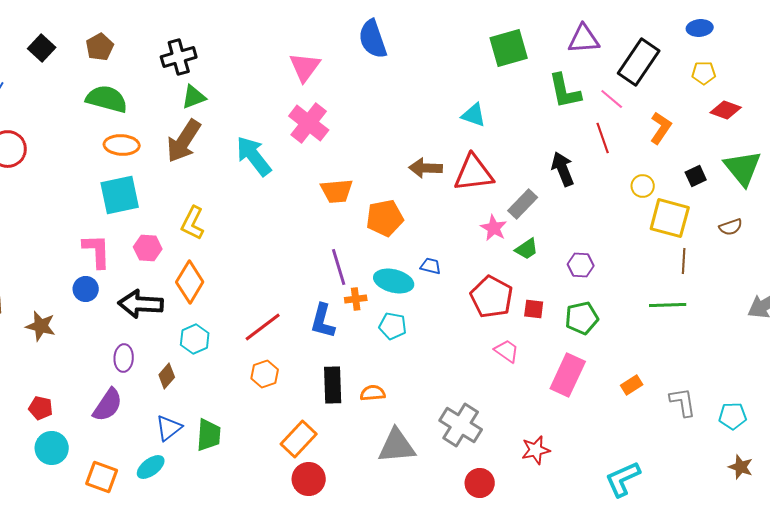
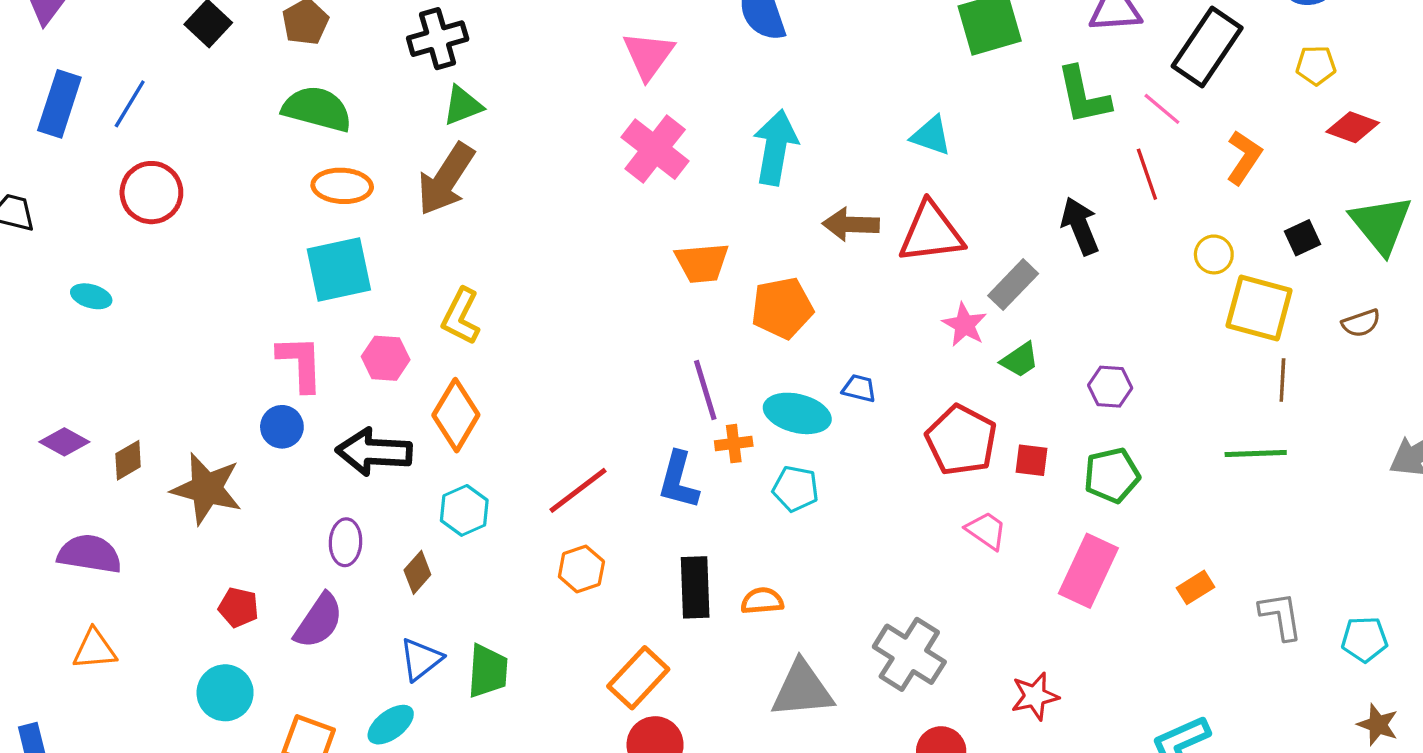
cyan arrow: (254, 156) -> (775, 147), moved, turned 48
brown star: (41, 326) -> (207, 489), size x1.4
red pentagon: (41, 408) -> (238, 607), moved

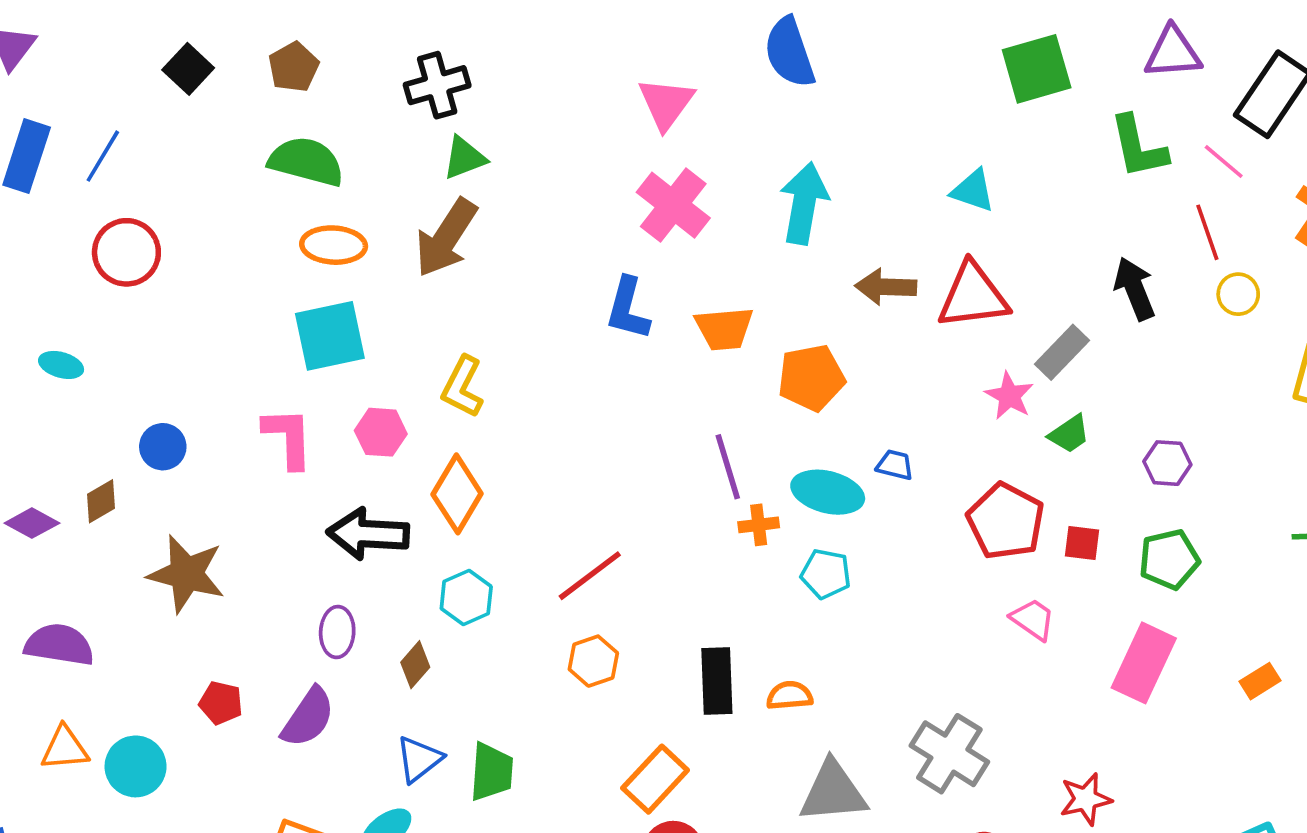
yellow circle: (1214, 254) -> (1238, 294), moved
blue circle: (282, 427) -> (163, 447), moved
brown diamond: (128, 460) -> (101, 501), moved
blue L-shape: (678, 480) -> (628, 309), moved
cyan circle: (225, 693) -> (136, 766), moved

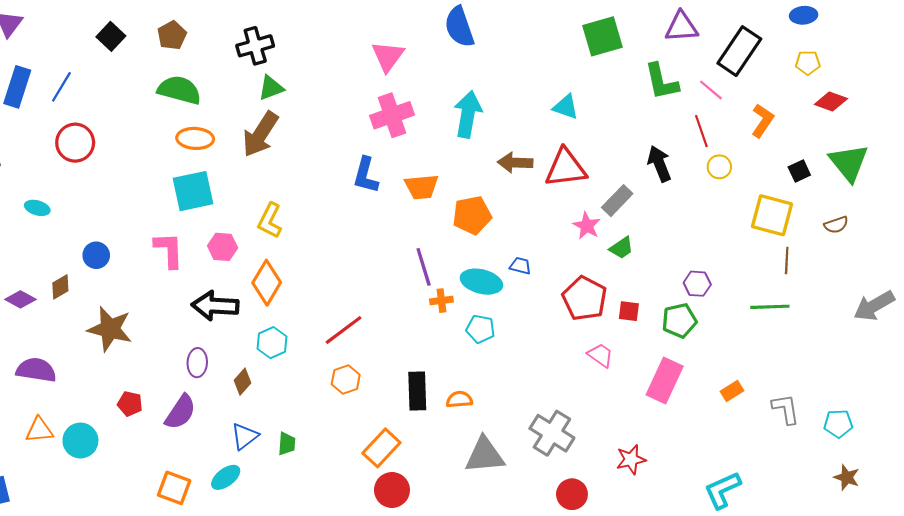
pink cross: (673, 205) -> (392, 115), turned 33
purple hexagon: (1167, 463) -> (697, 284), moved
green trapezoid: (492, 772) -> (287, 444), size x0.7

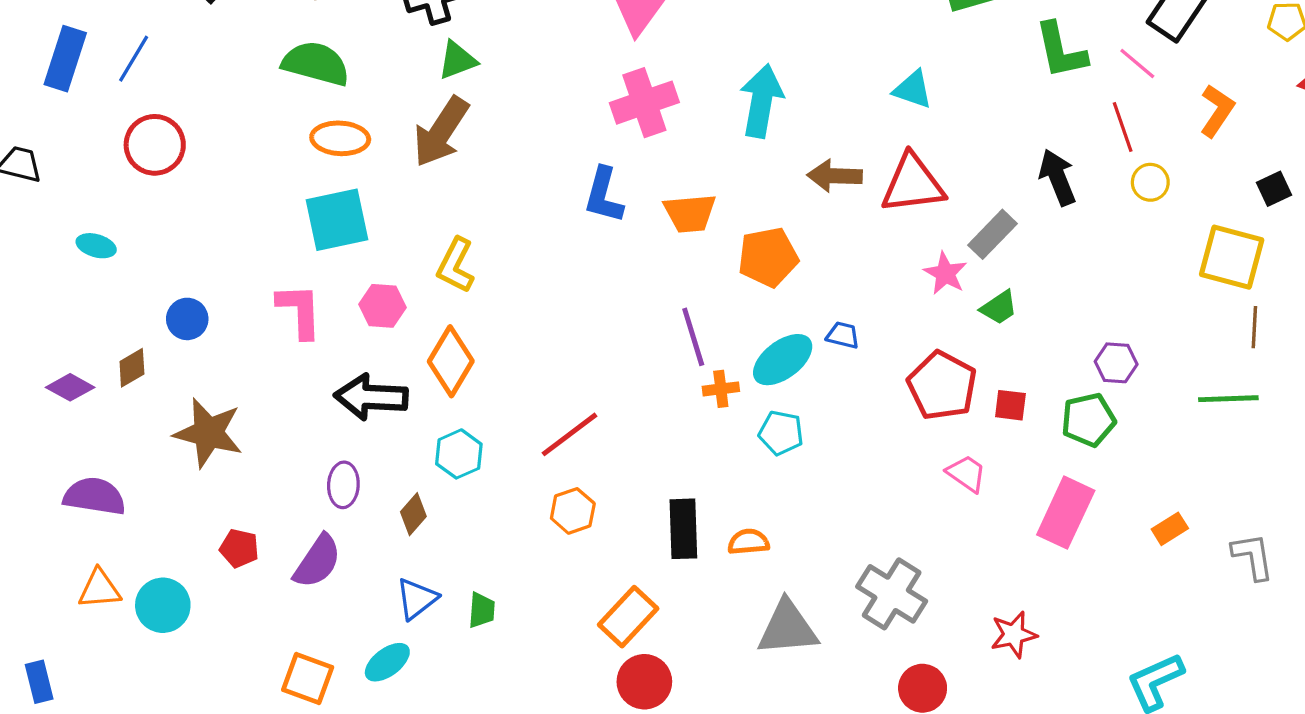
cyan ellipse: (481, 282) -> (783, 360), turned -51

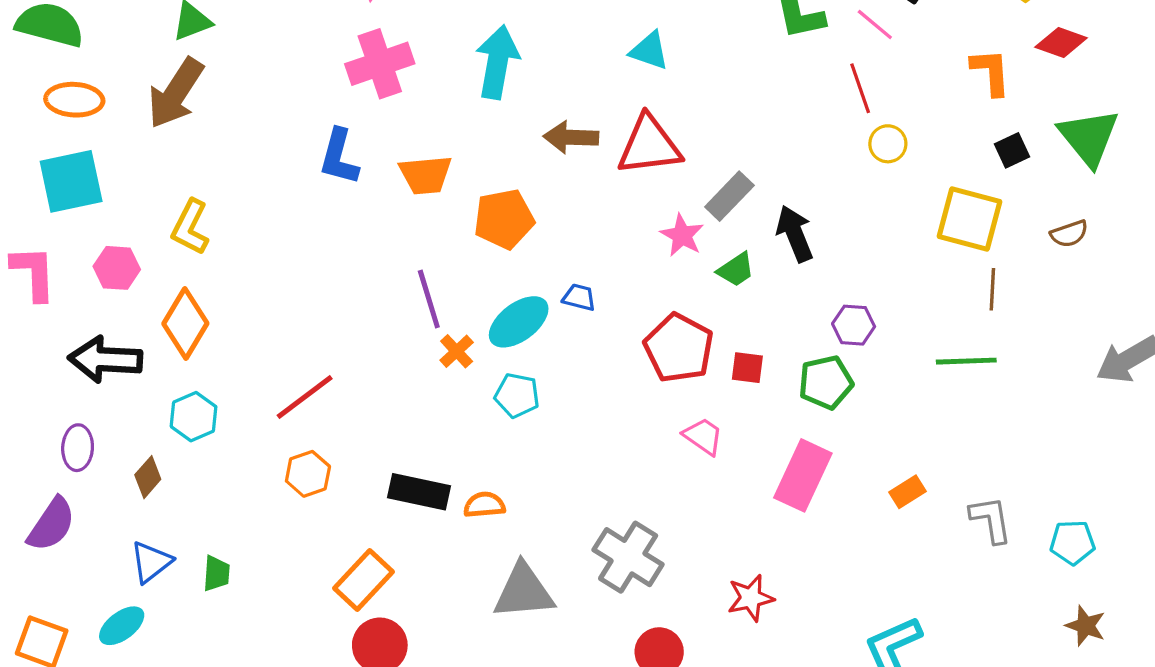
orange L-shape: (1217, 111) -> (991, 72), moved, turned -38
black arrow: (1058, 177) -> (795, 234), moved
orange cross: (721, 389) -> (457, 351), turned -36
black rectangle: (683, 529) -> (419, 492), turned -76

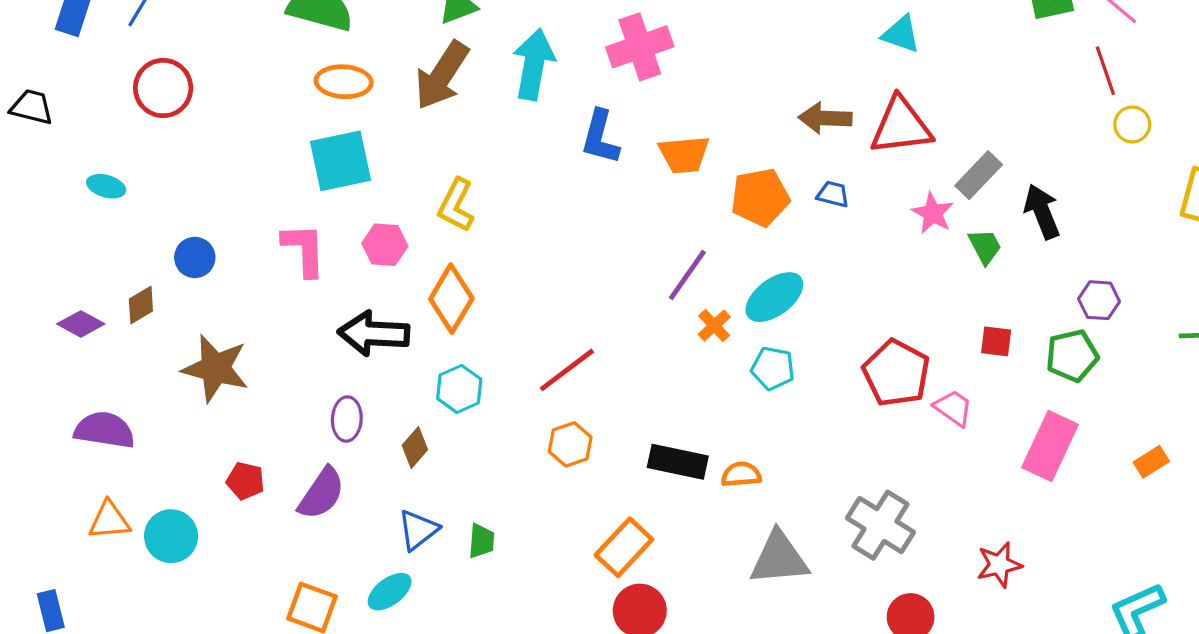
cyan arrow: (497, 62) -> (534, 64), moved
green trapezoid: (736, 270) -> (985, 246), turned -84
blue trapezoid: (579, 297) -> (833, 194), moved
purple line: (429, 299) -> (687, 275), turned 52
red pentagon: (679, 348) -> (896, 373), moved

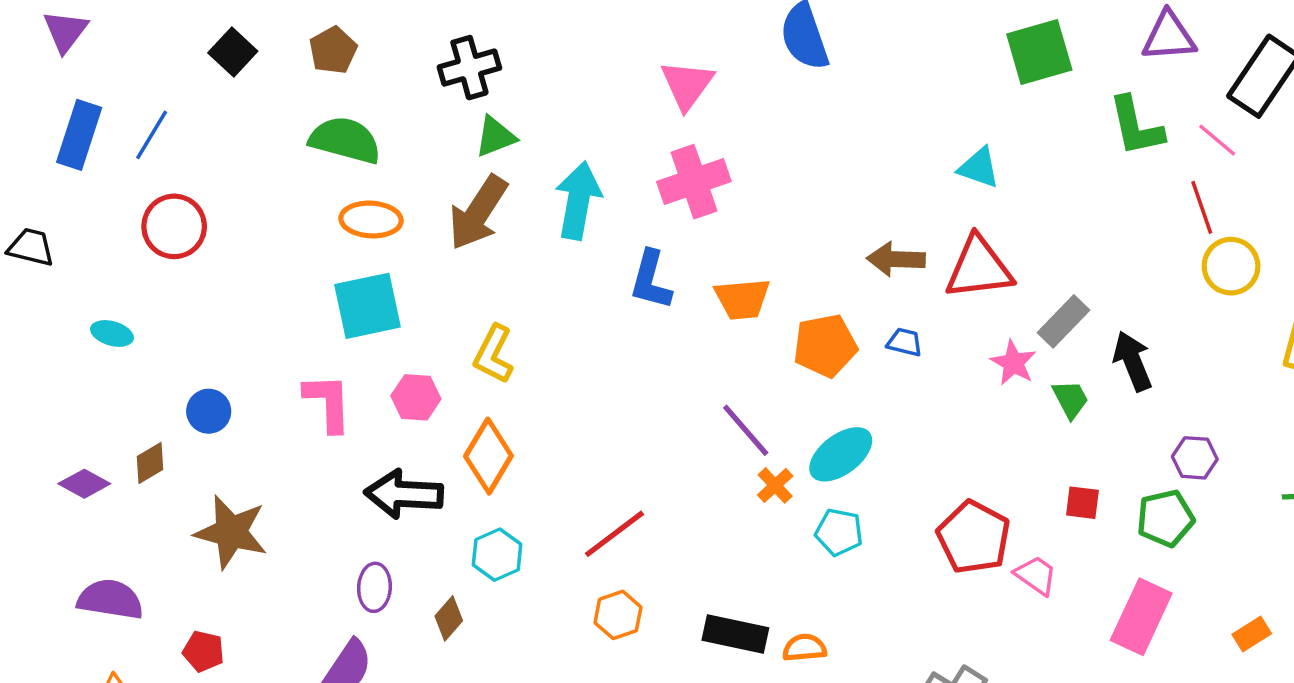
yellow circle: (1132, 124) -> (1231, 266), size x1.4
purple line: (687, 275) -> (746, 430), turned -76
red pentagon: (245, 481) -> (203, 651), moved

